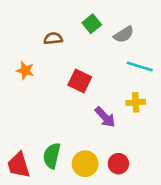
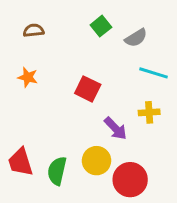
brown semicircle: (53, 38) -> (34, 30), moved
yellow circle: (85, 164) -> (96, 161), moved
red circle: (118, 164) -> (130, 180), size x1.5
red trapezoid: (19, 165) -> (20, 162), moved

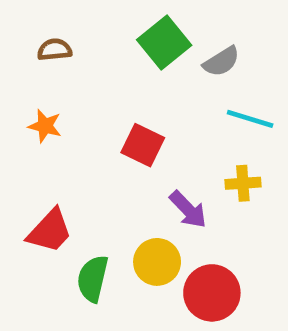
green square: (101, 26) -> (164, 43), size x1.5
red trapezoid: (20, 162) -> (50, 231), moved, turned -120

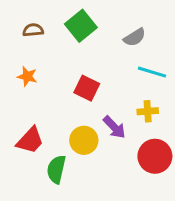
green square: (164, 43) -> (81, 26), moved
yellow circle: (157, 262) -> (84, 140), moved
red circle: (212, 293) -> (155, 156), moved

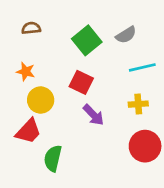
green square: (81, 26) -> (87, 40), moved
cyan line: (152, 72) -> (142, 67), turned -30
purple arrow: (114, 127) -> (93, 115), moved
yellow circle: (84, 140) -> (41, 100), moved

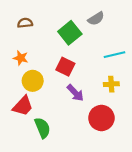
gray semicircle: (126, 35) -> (96, 19), moved
red circle: (145, 146) -> (101, 118), moved
green semicircle: (53, 158) -> (42, 128), turned 145

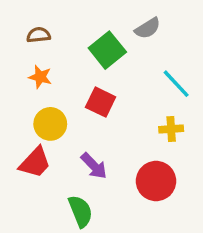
cyan line: (115, 55) -> (176, 84), turned 60
orange star: (21, 58) -> (40, 77), moved
purple arrow: (75, 93) -> (94, 166), moved
green semicircle: (42, 128) -> (80, 211), moved

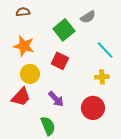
brown semicircle: (38, 35) -> (23, 12), moved
orange star: (40, 77) -> (24, 46), size x1.5

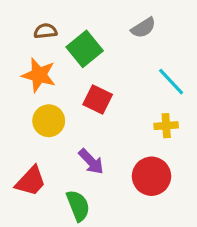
brown semicircle: (23, 12) -> (45, 31), moved
green square: (64, 30) -> (85, 49), moved
red trapezoid: (21, 97) -> (31, 181), moved

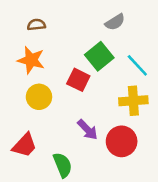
green square: (85, 49) -> (99, 56), moved
yellow cross: (166, 126) -> (133, 101), size x1.5
purple arrow: (91, 162) -> (87, 130), moved

